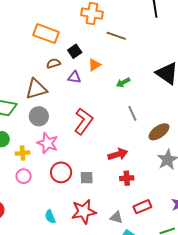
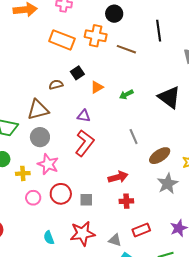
orange rectangle: (46, 34) -> (62, 40), moved
brown line: (116, 36) -> (126, 49), moved
purple triangle: (74, 77) -> (84, 116), moved
green arrow: (123, 82) -> (126, 94), moved
pink circle: (24, 176) -> (33, 198), moved

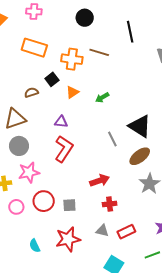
orange cross: (96, 36) -> (72, 59), moved
black triangle: (169, 97) -> (140, 126), moved
pink star: (48, 164) -> (29, 172), turned -30
gray triangle: (115, 240) -> (102, 231), moved

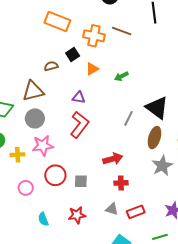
gray line: (112, 139) -> (129, 118), turned 49
brown ellipse: (140, 156) -> (154, 138), turned -40
pink circle: (16, 207) -> (26, 188), moved
red star: (68, 239) -> (77, 215), size x0.7

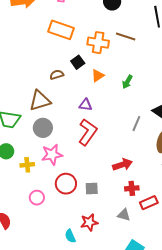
green arrow: (121, 76) -> (127, 82), turned -32
red rectangle: (136, 212) -> (149, 203), moved
cyan semicircle: (43, 219) -> (70, 236), moved

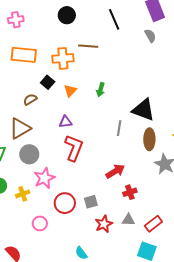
red rectangle: (149, 203) -> (153, 224), moved
red star: (89, 222) -> (104, 224), moved

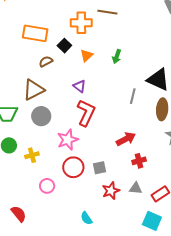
orange rectangle: (24, 55) -> (35, 33), moved
purple triangle: (65, 122) -> (79, 86), turned 40
pink star: (44, 178) -> (68, 140), moved

